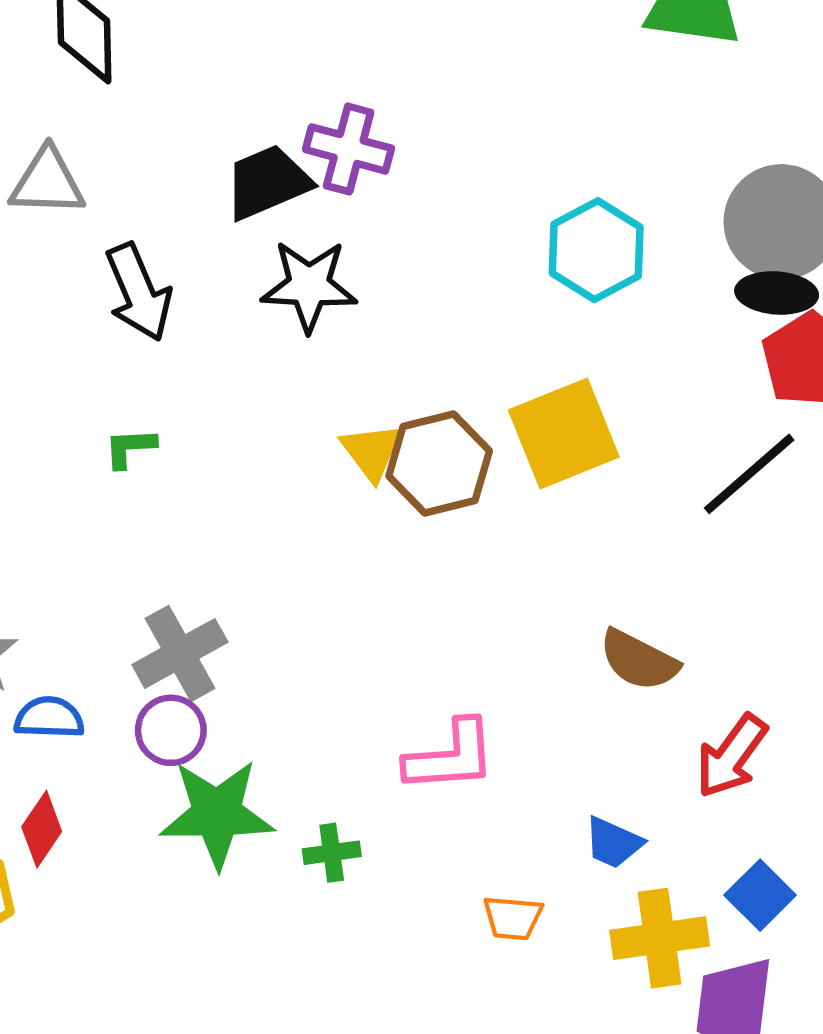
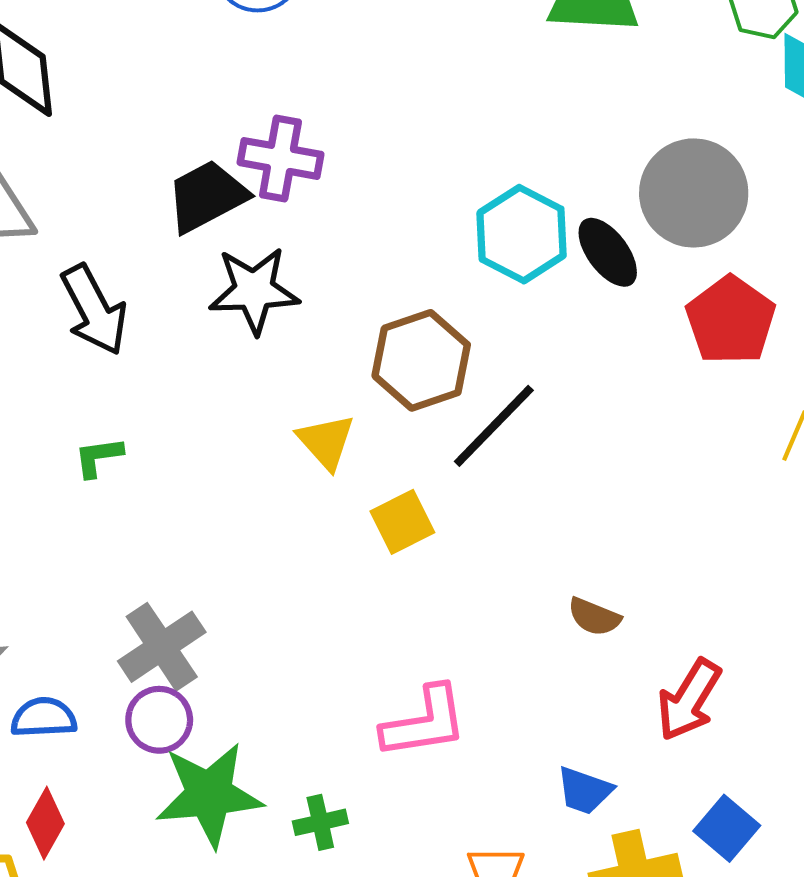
black ellipse: (777, 293) -> (608, 252), moved, turned 54
yellow square: (564, 434) -> (402, 522), moved, size x0.6
brown hexagon: (439, 464) -> (421, 360), moved
black line: (749, 474) -> (494, 426), moved
brown semicircle: (639, 660) -> (594, 617), size x0.7

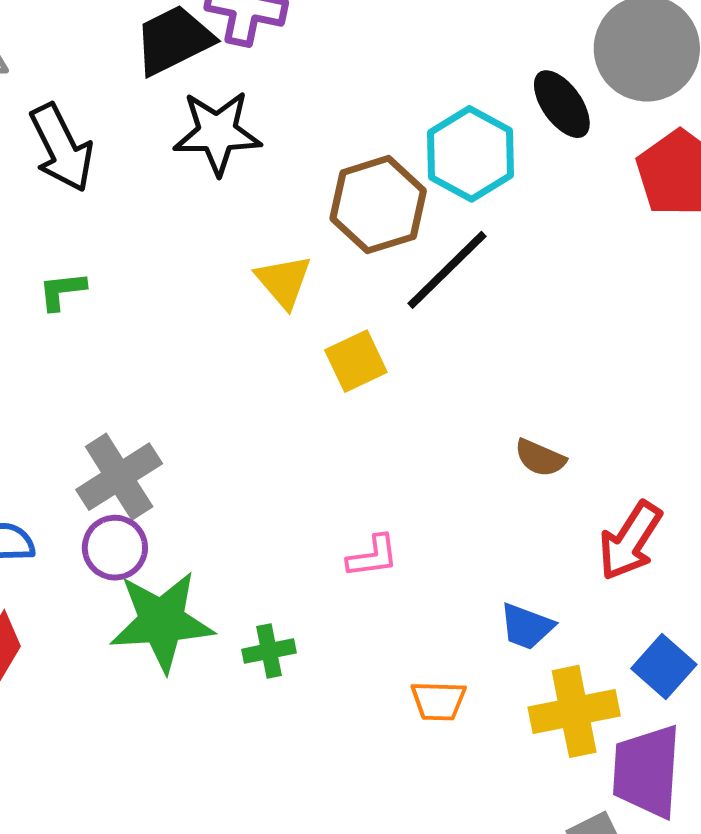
cyan hexagon: (522, 234) -> (471, 154), moved
pink L-shape: (424, 722) -> (373, 556), size x0.6

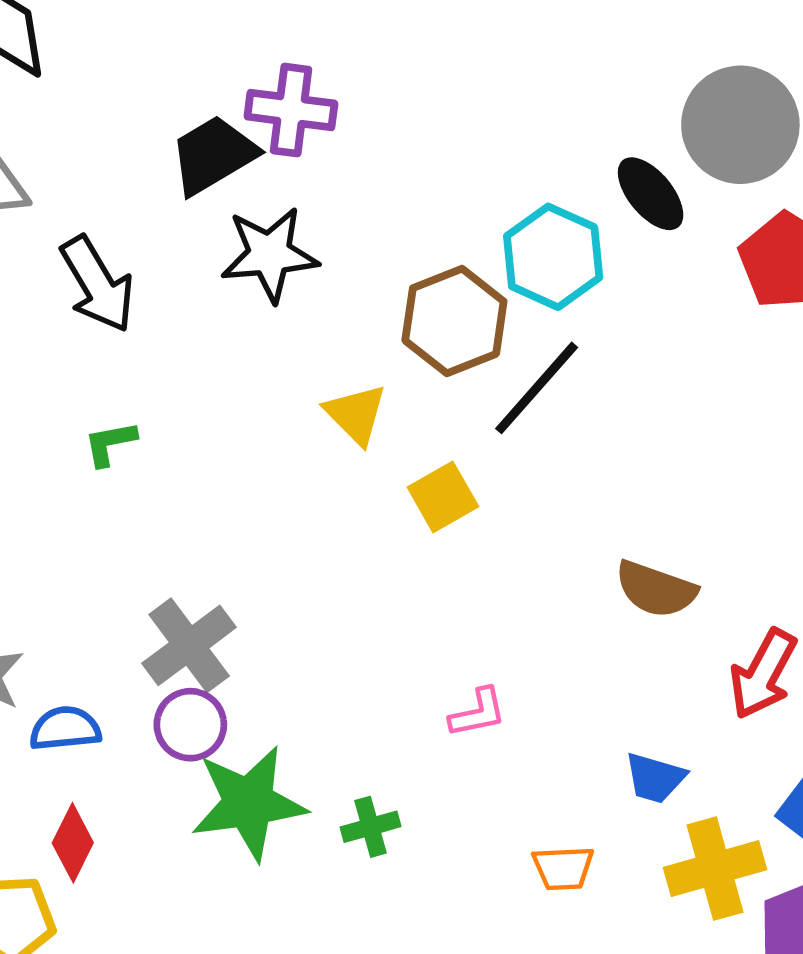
brown semicircle: (540, 458) -> (656, 589), size x1.4

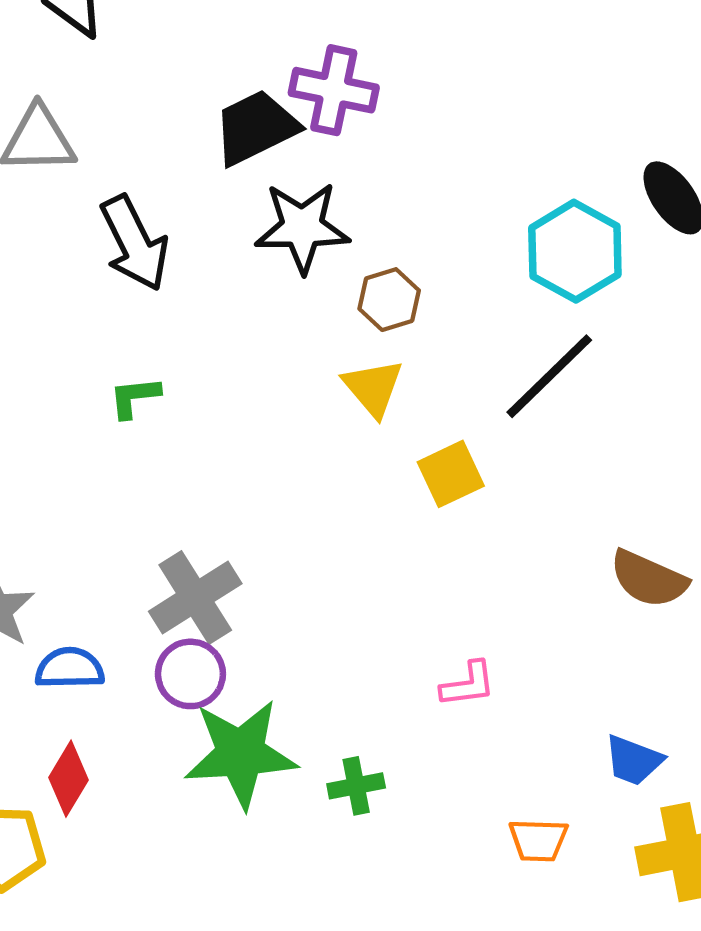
brown hexagon: (454, 321) -> (389, 300), moved, size x0.6

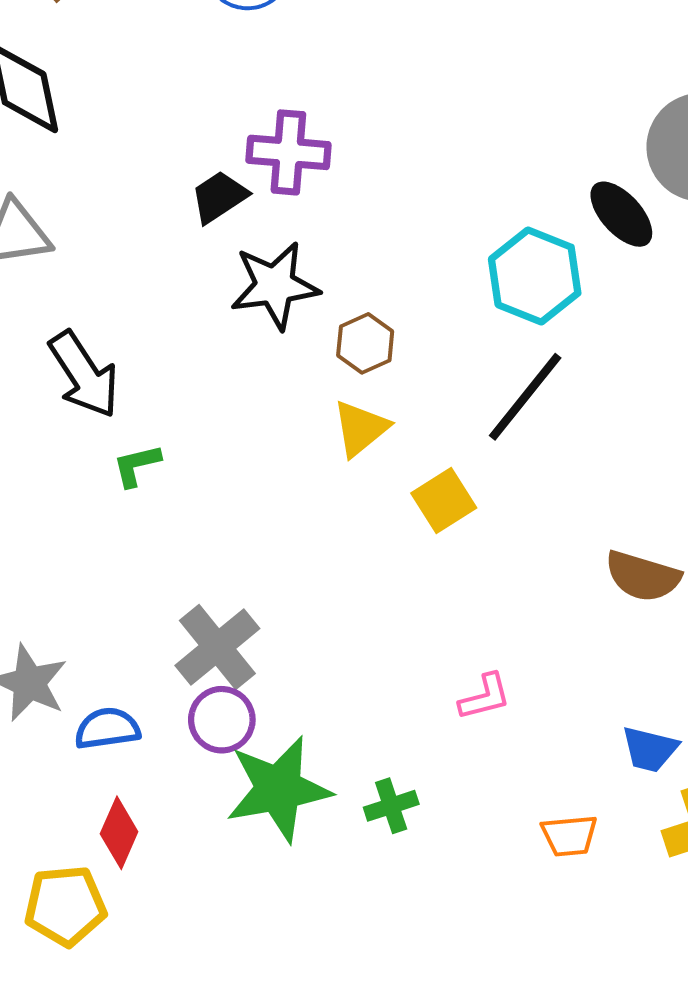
black trapezoid: (256, 127) -> (219, 197), size x0.7
black arrow: (134, 243) -> (84, 375), moved
yellow triangle: (373, 388) -> (361, 428), turned 38

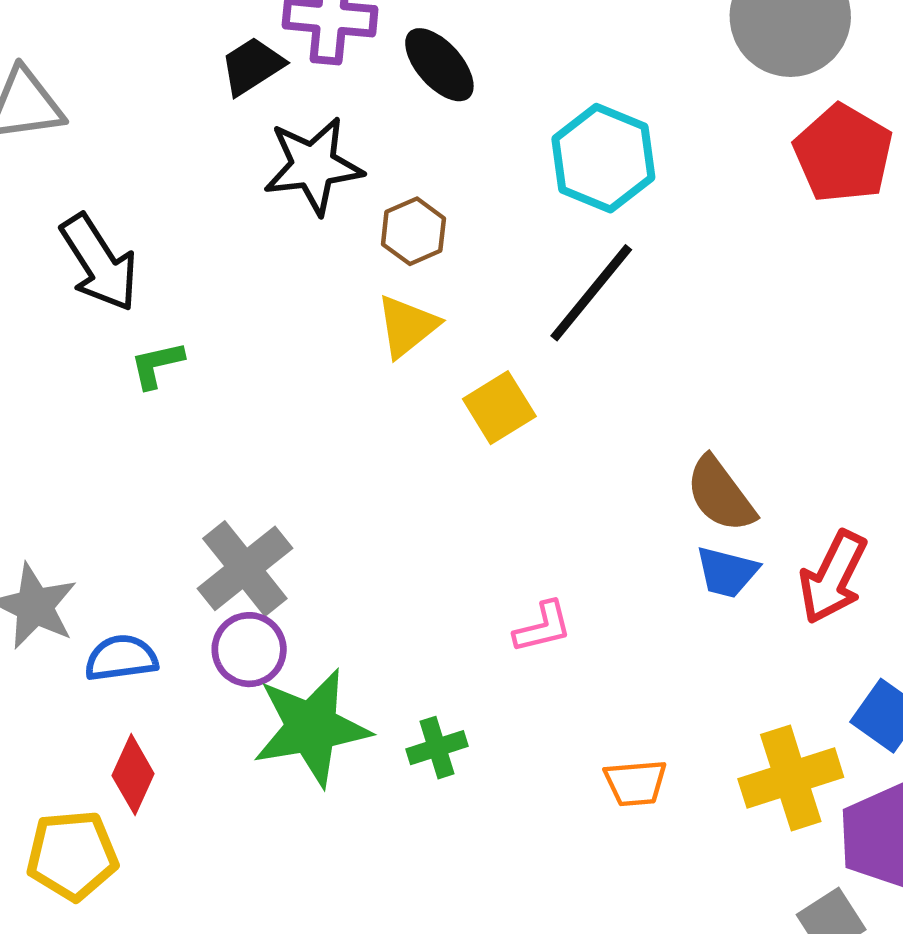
black ellipse: (621, 214) -> (439, 65), moved
brown semicircle: (643, 576) -> (720, 494), turned 36
blue trapezoid: (650, 749) -> (727, 572), moved

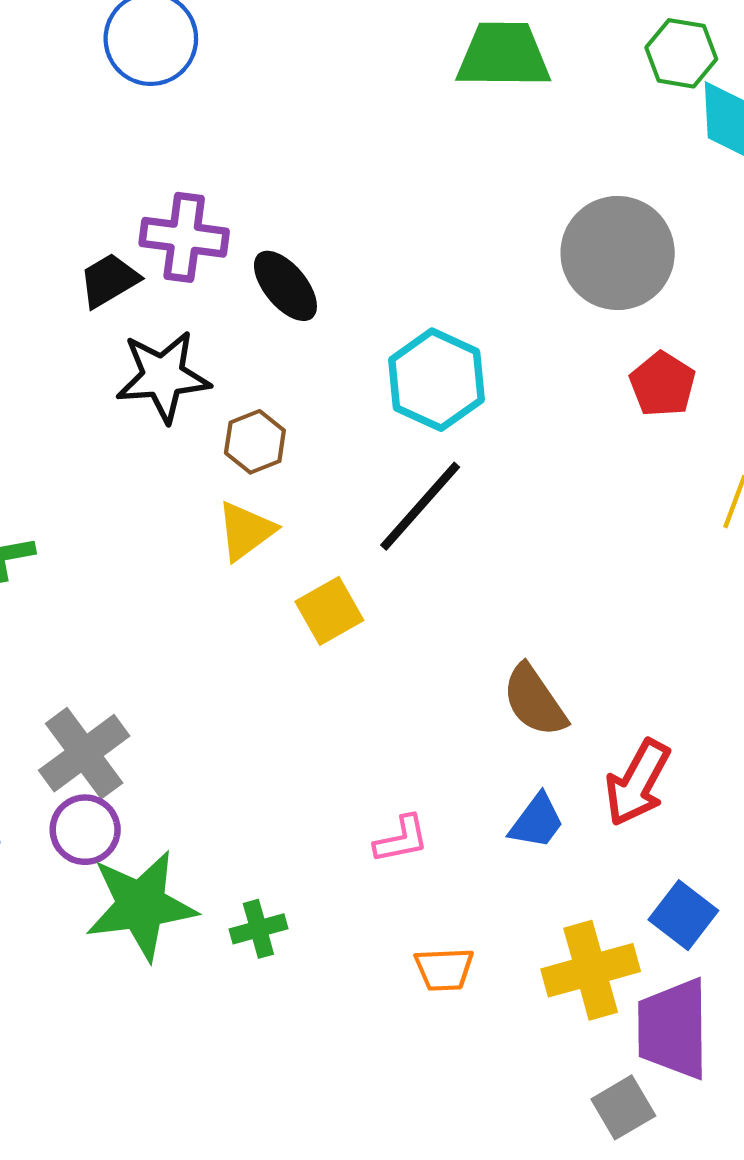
red pentagon: (843, 154) -> (662, 384), size x0.7
blue trapezoid: (727, 572) -> (537, 821), moved, turned -70
pink L-shape: (543, 627) -> (401, 839), moved

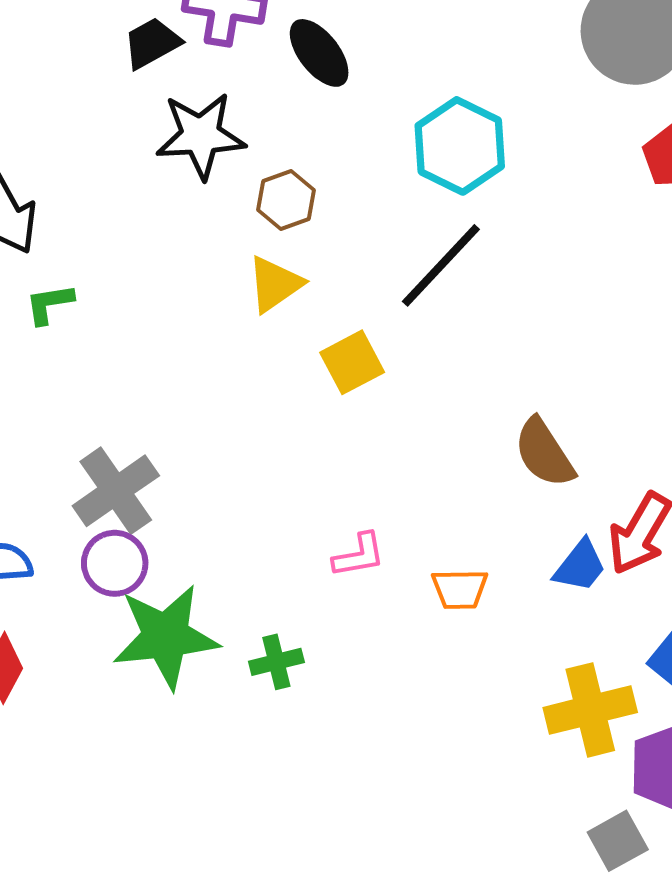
blue trapezoid: (537, 821) -> (580, 566), moved
pink L-shape: (401, 839) -> (359, 555), moved
orange trapezoid: (444, 969) -> (460, 589), moved

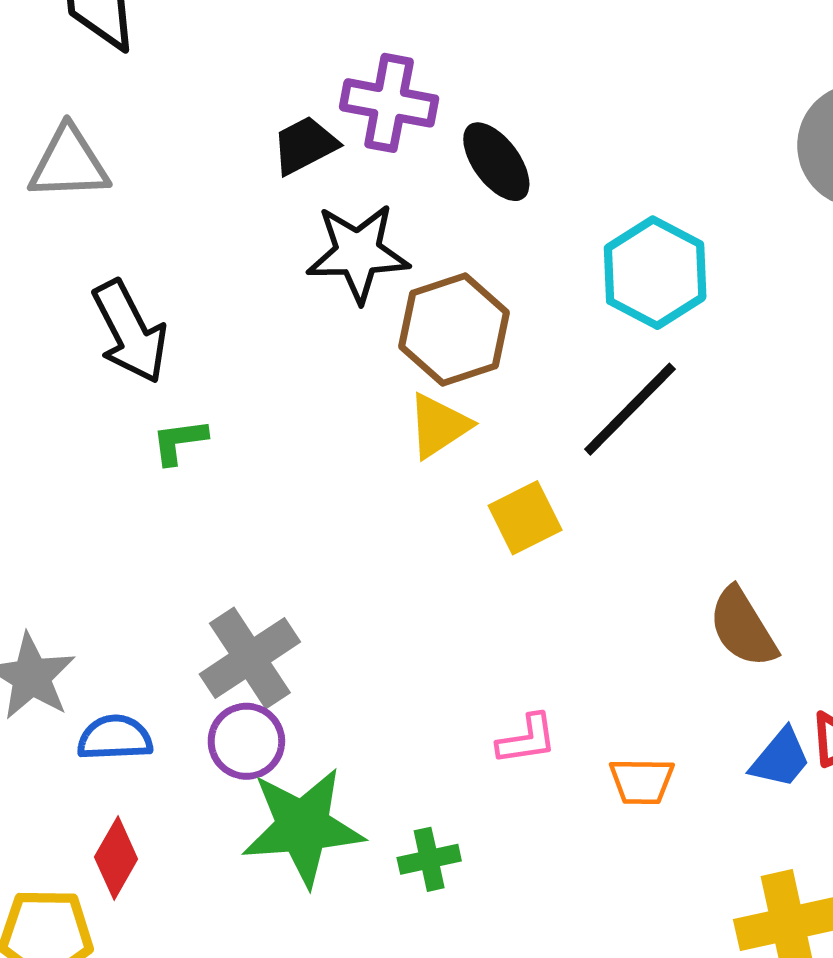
brown hexagon: (286, 200) -> (454, 329), size x1.6

